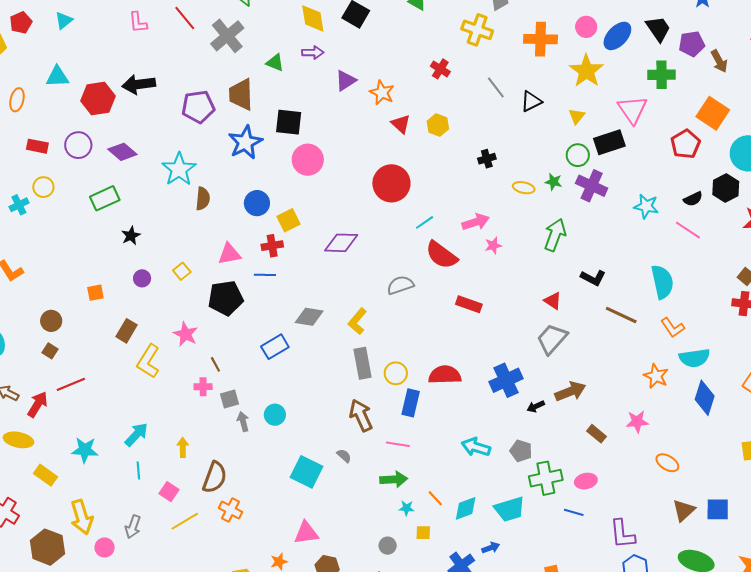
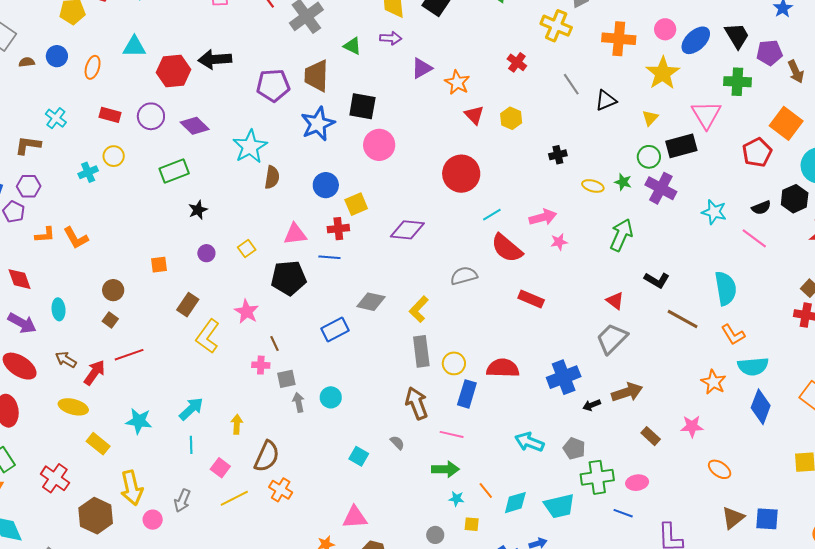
cyan square: (306, 472) -> (359, 456), size x0.6

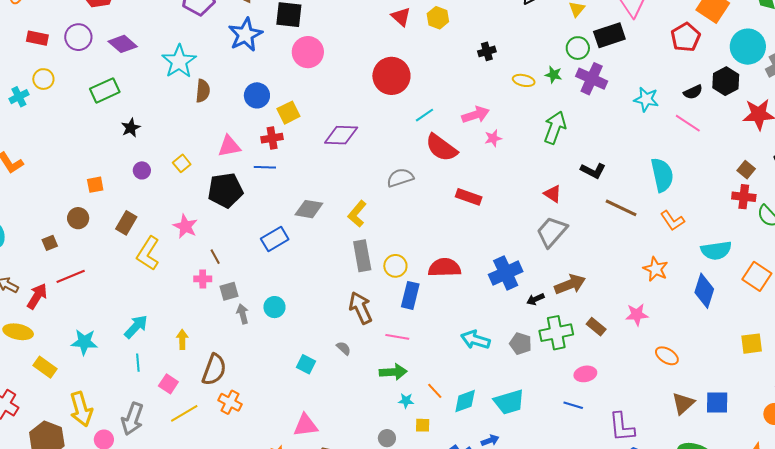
brown circle: (113, 290) -> (78, 218), moved
brown square: (110, 320) -> (50, 243), turned 35
cyan semicircle: (753, 366) -> (716, 250), moved
green cross: (597, 477) -> (556, 333), moved
gray arrow: (182, 501) -> (132, 419), size x1.4

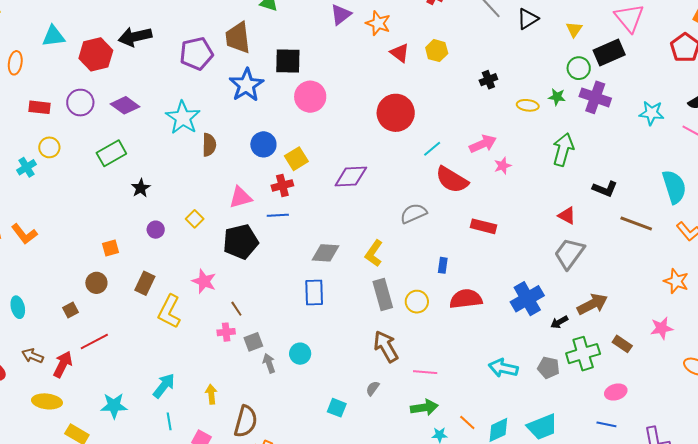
blue rectangle: (275, 239) -> (314, 293), moved, turned -56
blue rectangle: (410, 295) -> (443, 265), moved, size x0.6
gray semicircle: (344, 348) -> (373, 388), turned -91

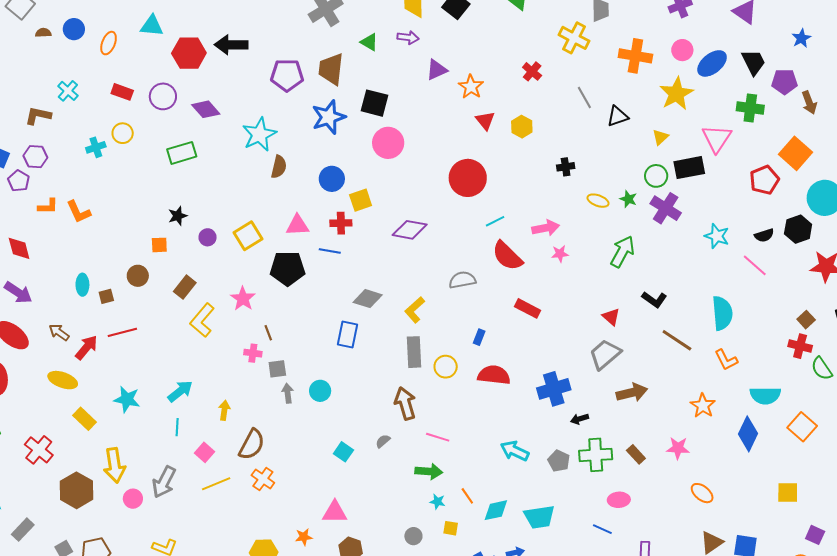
black star: (141, 188) -> (178, 216), moved
yellow square: (195, 219) -> (248, 236), size x1.6
brown arrow: (592, 304) -> (632, 393), moved
cyan ellipse: (18, 307) -> (82, 285), moved

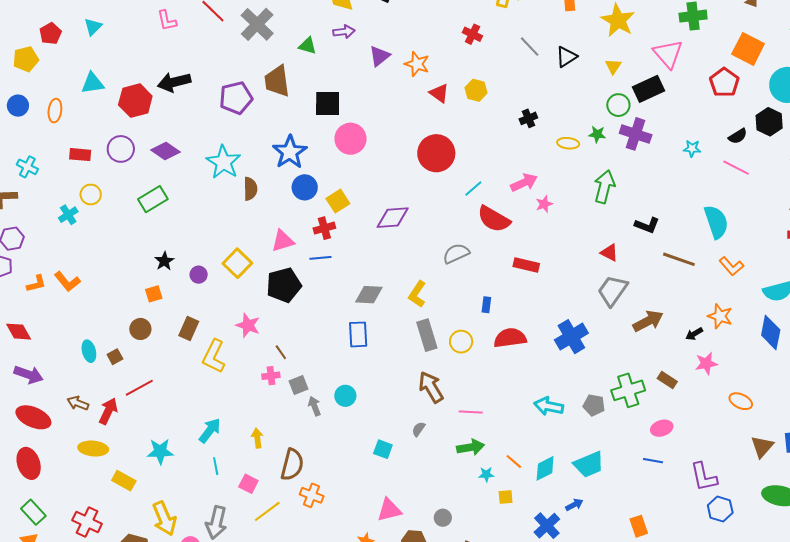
blue star: (329, 117) -> (290, 152), moved
cyan star: (717, 236) -> (692, 148), size x0.7
black arrow: (580, 419) -> (694, 334), moved
gray circle: (413, 536) -> (443, 518), moved

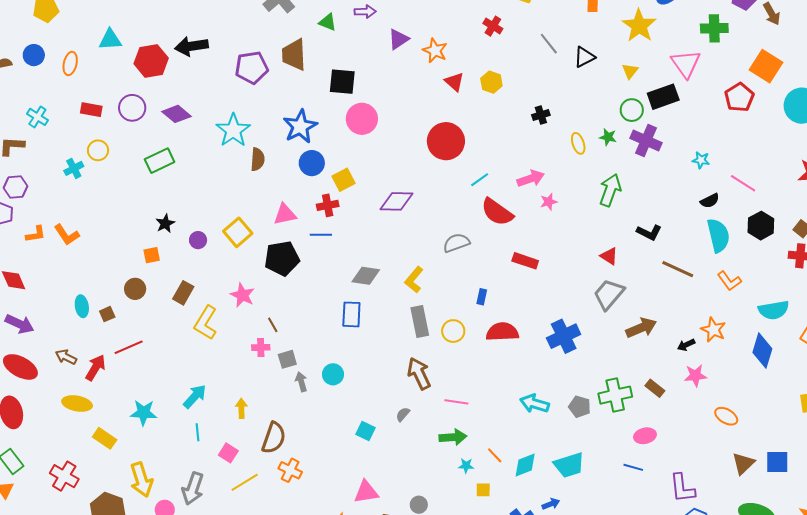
black hexagon: (769, 122) -> (761, 226), moved
black semicircle: (738, 136) -> (710, 201), moved
yellow ellipse: (568, 143) -> (578, 143), turned 60

